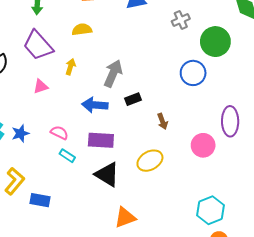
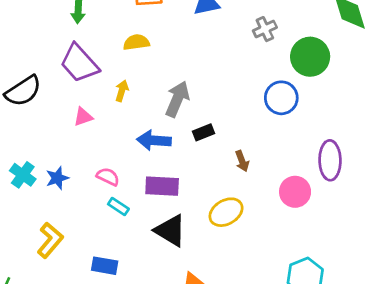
blue rectangle: (40, 200) -> (105, 266), moved

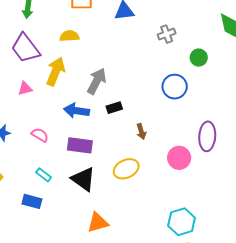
green circle: (310, 57) -> (199, 58), size x0.6
yellow arrow: (122, 91) -> (56, 71), size x1.8
cyan rectangle: (118, 207) -> (44, 175), moved

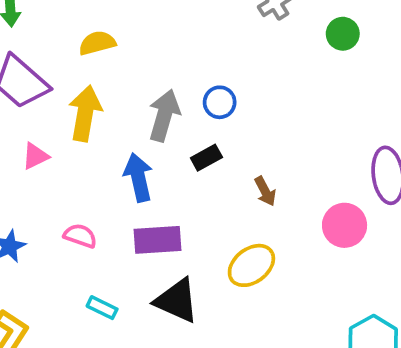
blue circle: (175, 87) -> (220, 102), moved, size x0.7
blue arrow: (77, 111) -> (138, 177), turned 80

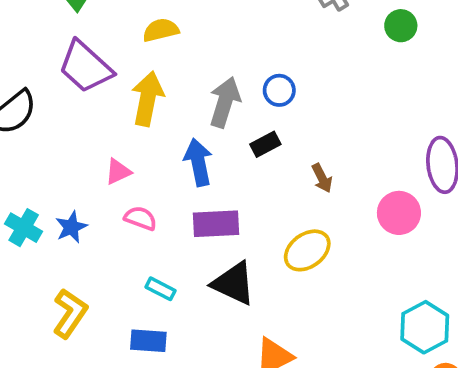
pink triangle: (35, 156) -> (118, 172), moved

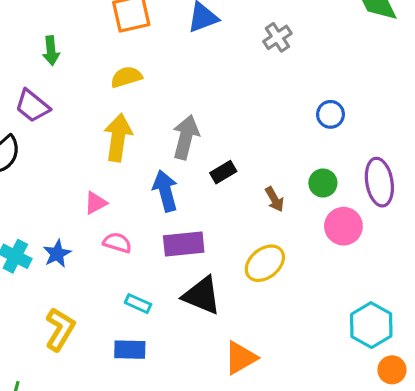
green circle: (401, 26) -> (323, 183), moved
purple trapezoid: (85, 67) -> (32, 106), moved, size x0.7
blue circle: (279, 90) -> (330, 114), moved

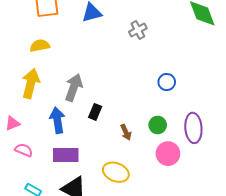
black rectangle: (223, 172) -> (95, 112), turned -42
yellow ellipse: (265, 263) -> (116, 172), turned 55

